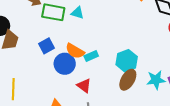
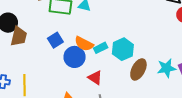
cyan hexagon: (127, 61) -> (123, 49), moved

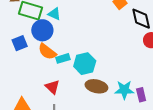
blue circle: (75, 57) -> (42, 30), moved
brown ellipse: (138, 69) -> (96, 86), turned 65

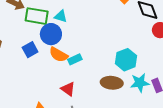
cyan hexagon: (85, 64) -> (126, 60), moved

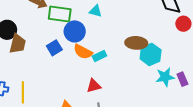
cyan triangle: (61, 16) -> (96, 11), moved
brown ellipse: (112, 83) -> (136, 43), moved
red triangle: (68, 89) -> (94, 86), turned -49

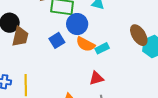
brown ellipse: (136, 43) -> (139, 35), turned 55

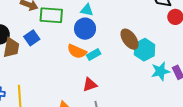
blue circle: (77, 24) -> (85, 29), moved
blue square: (57, 40) -> (32, 38), moved

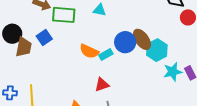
blue circle: (85, 29) -> (125, 42), moved

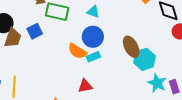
blue circle: (125, 42) -> (93, 37), moved
cyan star: (173, 72) -> (157, 83), turned 30

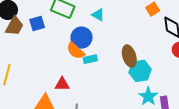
blue circle: (93, 37) -> (82, 38), moved
red triangle: (85, 86) -> (62, 84), moved

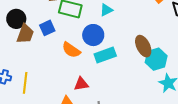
cyan triangle: (98, 15) -> (106, 10), turned -48
orange semicircle: (75, 51) -> (71, 50), moved
cyan rectangle: (90, 59) -> (105, 55), size x1.5

